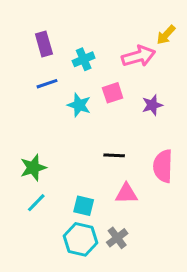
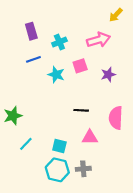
yellow arrow: (166, 35) -> (116, 15), moved
green star: (33, 168) -> (13, 116), moved
gray cross: (117, 238) -> (83, 169), turned 32

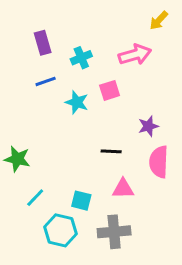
purple star: (108, 75) -> (148, 126), moved
green star: (13, 116) -> (17, 159), turned 30
gray cross: (83, 169) -> (114, 232), size x1.5
cyan hexagon: (57, 170) -> (60, 230), moved

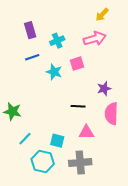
yellow arrow: (159, 20) -> (102, 15), moved

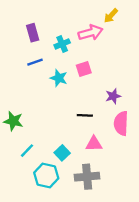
pink arrow: (95, 39) -> (90, 33), moved
cyan square: (57, 141) -> (62, 153), turned 32

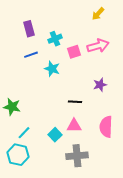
pink arrow: (90, 33) -> (98, 46), moved
pink square: (84, 69) -> (74, 52), moved
pink semicircle: (121, 123) -> (106, 127), moved
pink triangle: (94, 144) -> (74, 126), moved
cyan hexagon: (46, 176) -> (18, 155), moved

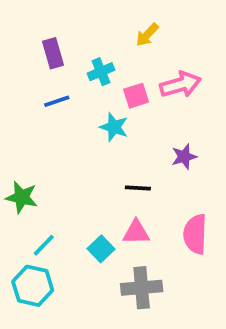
yellow arrow: (98, 14) -> (147, 35), moved
cyan star: (52, 69) -> (114, 127), moved

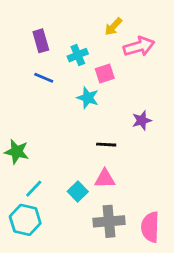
pink arrow: (180, 85) -> (139, 47), moved
blue line: (57, 101) -> (44, 78), turned 42
pink semicircle: (195, 234) -> (150, 227), moved

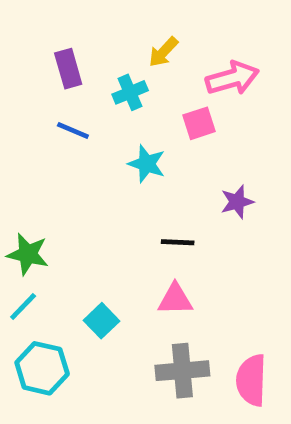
yellow arrow: (113, 27) -> (163, 52), moved
pink square: (105, 74) -> (199, 123), moved
cyan line: (34, 189) -> (23, 306), moved
cyan square: (78, 191) -> (102, 321), moved

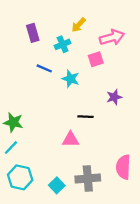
blue line: (73, 130) -> (44, 68), moved
pink triangle: (175, 299) -> (71, 140), moved
cyan square: (102, 321) -> (57, 185), moved
pink semicircle: (251, 380) -> (123, 167), moved

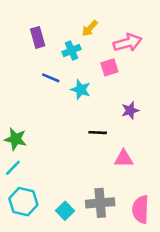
pink triangle: (71, 140) -> (124, 159), moved
pink semicircle: (123, 167) -> (141, 209), moved

